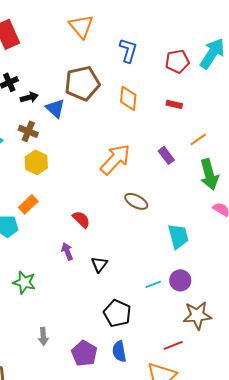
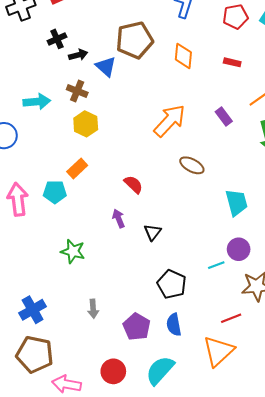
cyan line: (153, 284) -> (216, 265), moved

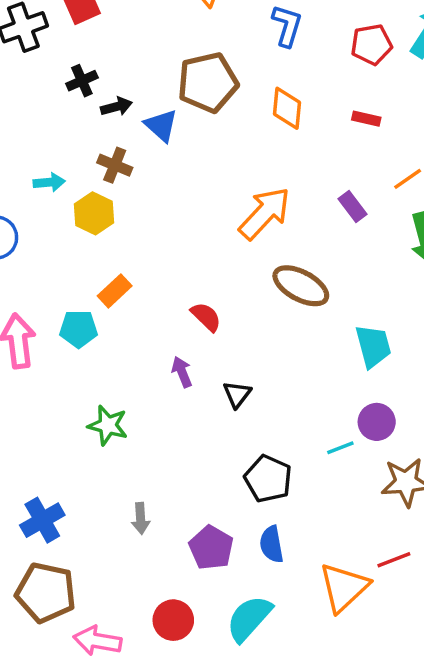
cyan arrow: (37, 102) -> (49, 182), size x0.7
yellow hexagon: (86, 124) -> (94, 213), moved
brown ellipse: (192, 165) -> (301, 286), size x1.4
red line: (231, 318) -> (394, 560), moved

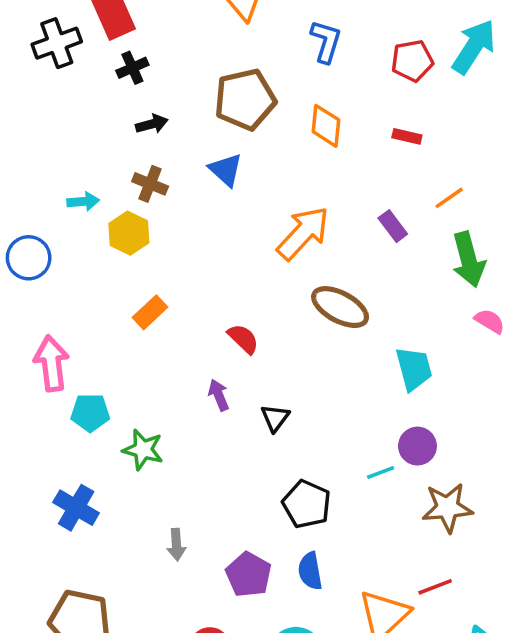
black cross: (82, 81) -> (132, 68), moved
blue triangle: (161, 125) -> (226, 170), moved
cyan pentagon: (79, 329) -> (90, 413), moved
blue cross: (42, 520) -> (76, 508), moved, turned -30

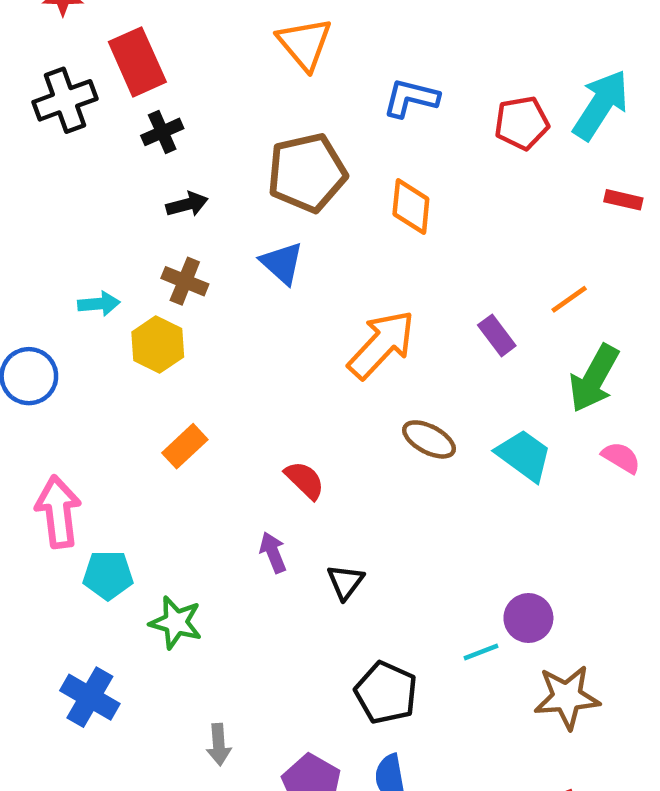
blue L-shape: (326, 41) -> (411, 98), turned -93
red rectangle: (407, 136) -> (623, 200), moved
green arrow: (468, 260) -> (594, 378), turned 44
brown ellipse: (340, 307) -> (429, 439), size x0.7
cyan trapezoid: (414, 369) -> (524, 455), moved, turned -39

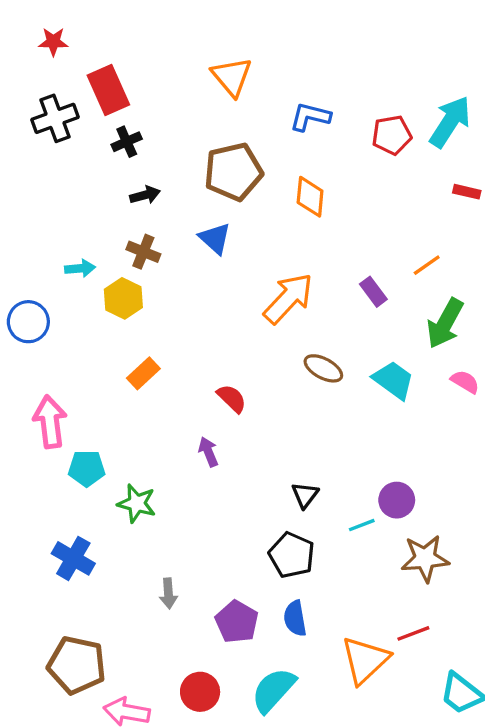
black triangle: (345, 582) -> (305, 495), moved

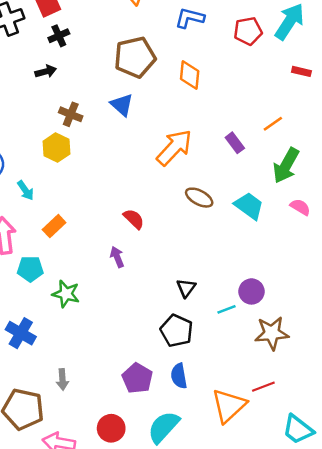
black arrow: (145, 195) -> (46, 71), moved
cyan arrow: (80, 268) -> (26, 190), moved, turned 60
orange rectangle: (143, 373) -> (54, 226), moved
gray arrow: (168, 593) -> (62, 379), moved

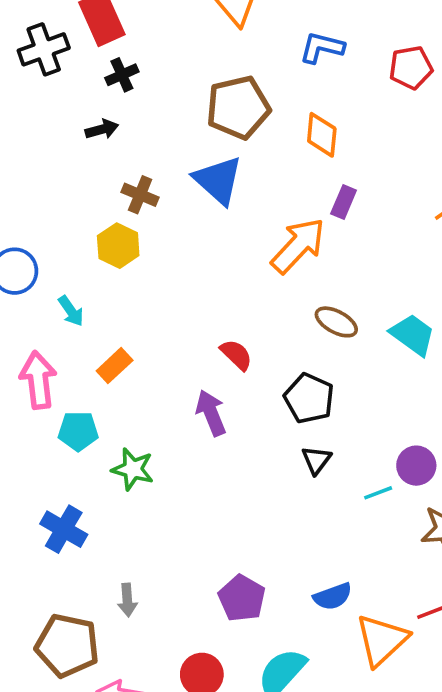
blue triangle: (122, 105) -> (218, 180), size x1.4
purple rectangle: (235, 143) -> (344, 202), moved, turned 60
purple arrow: (117, 257) -> (211, 413), size x1.4
black pentagon: (177, 331) -> (309, 398), moved
blue semicircle: (179, 376) -> (333, 596), moved, turned -100

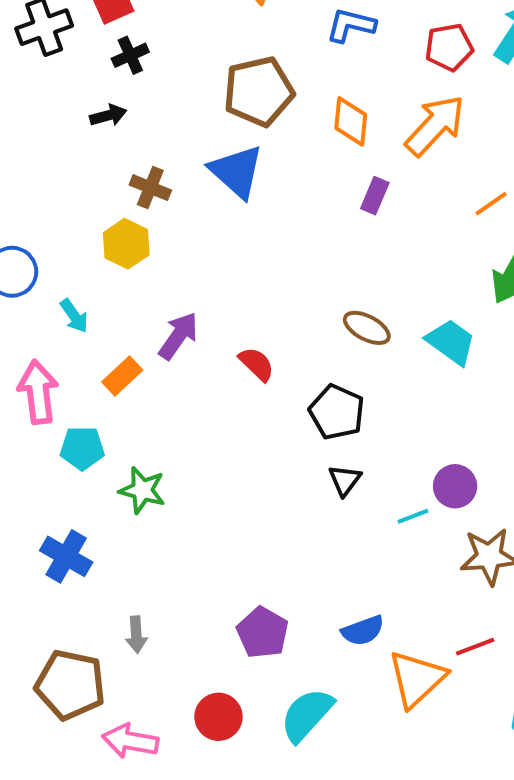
orange arrow: (298, 246) -> (435, 125), moved
purple arrow: (211, 413) -> (178, 336), moved, turned 57

